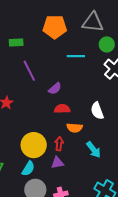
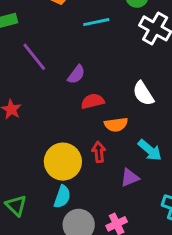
purple triangle: (57, 163) -> (130, 178), moved

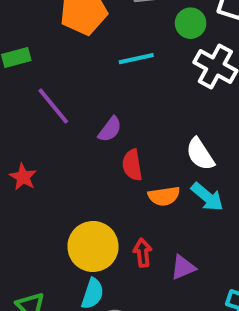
red semicircle: (93, 101) -> (132, 165), turned -85
cyan arrow: (150, 150) -> (207, 197), moved
red arrow: (99, 152) -> (143, 253), moved

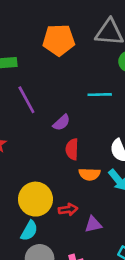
cyan line: (136, 59) -> (100, 95), moved
red arrow: (143, 253) -> (68, 209), turned 78

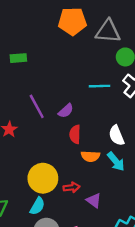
orange pentagon: (59, 40) -> (72, 21), moved
purple line: (26, 100) -> (37, 106), moved
purple triangle: (93, 224) -> (94, 201), turned 49

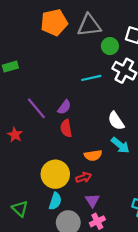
red semicircle: (75, 134) -> (66, 128), moved
orange semicircle: (90, 156) -> (93, 155), moved
purple triangle: (94, 201) -> (92, 200), moved, turned 32

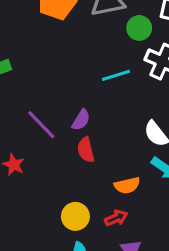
yellow circle: (55, 174) -> (75, 216), size x0.7

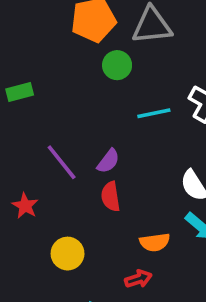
green circle: (139, 28) -> (117, 65), moved
yellow circle: (75, 216) -> (68, 254), moved

